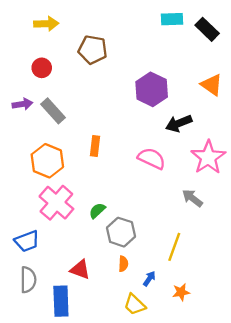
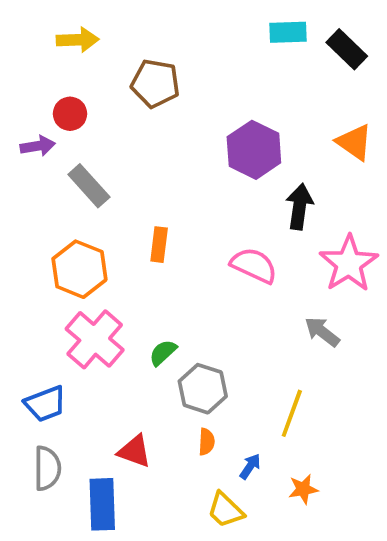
purple arrow: (22, 104) -> (38, 146), moved
black arrow: (179, 123) -> (299, 207), turned 120

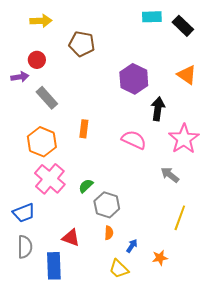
yellow line: (292, 413) -> (180, 218), moved

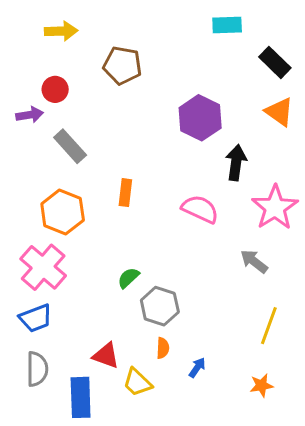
black rectangle: (183, 26) -> (275, 62), moved
pink cross: (50, 179) -> (43, 267), moved
orange star: (160, 258) -> (261, 385), moved
yellow trapezoid: (119, 269) -> (137, 382), moved

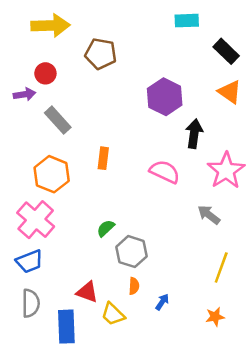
yellow arrow: (61, 31) -> (50, 25), size x1.4

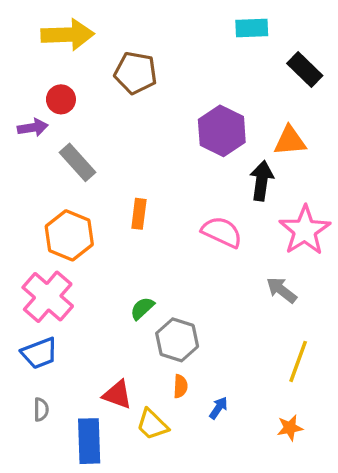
orange triangle: (230, 92) -> (290, 141), moved, turned -40
gray semicircle: (31, 303) -> (41, 410), size x0.6

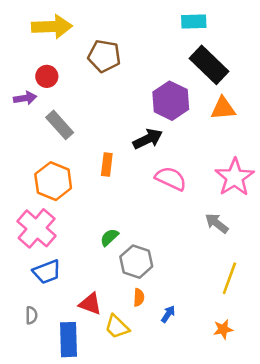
black rectangle: (305, 70) -> (209, 65), moved, size x1.4
black arrow: (262, 181) -> (148, 139), moved, turned 56
blue trapezoid: (39, 353) -> (47, 272), moved

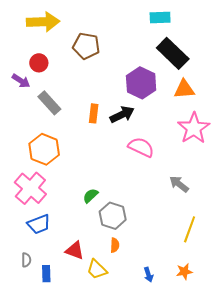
purple arrow: (25, 98) -> (21, 81), turned 42
orange rectangle: (107, 165) -> (94, 113), moved
pink star: (235, 177) -> (194, 128), moved
blue arrow: (168, 314) -> (148, 275), moved, turned 128
blue rectangle: (69, 340) -> (46, 274), moved, size x0.6

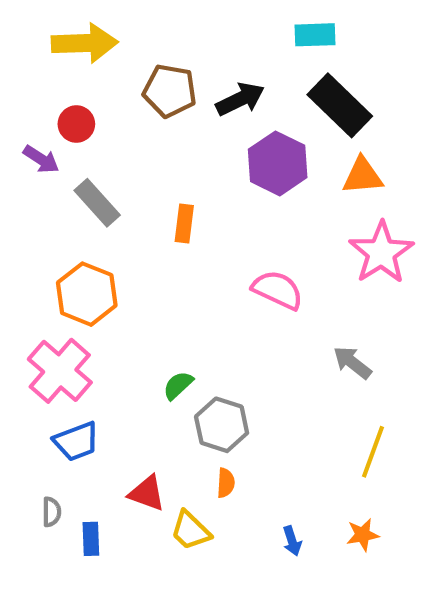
black arrow: (122, 115) -> (240, 99), moved

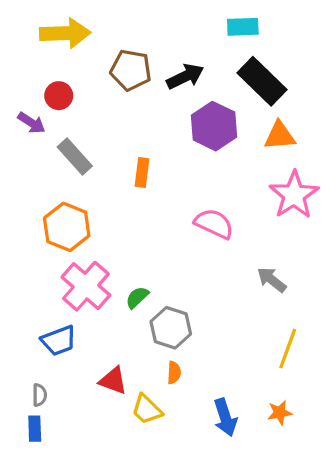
pink cross: (60, 371) -> (86, 286), moved
blue rectangle: (91, 539) -> (35, 429), moved
blue arrow: (292, 541) -> (225, 417), size x1.6

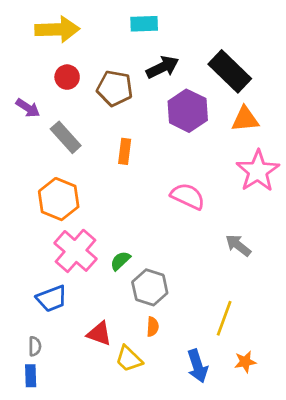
cyan rectangle: (243, 27) -> (144, 24), moved
brown pentagon: (131, 70) -> (115, 88), moved
red circle: (59, 96) -> (67, 77), moved
yellow line: (288, 349) -> (224, 318), moved

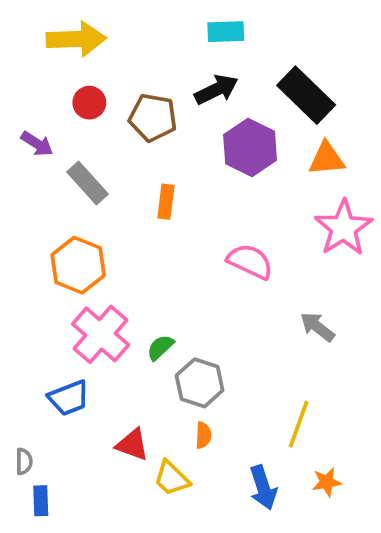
cyan rectangle: (144, 24) -> (226, 32), moved
gray semicircle: (35, 346) -> (24, 461), moved

